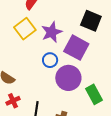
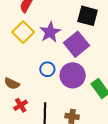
purple square: (76, 48) -> (77, 44), turned 30
blue circle: (50, 60) -> (47, 69), moved

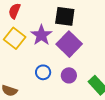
black square: (88, 16) -> (65, 16), moved
purple circle: (73, 75) -> (69, 75), size x0.6

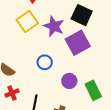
purple star: (41, 35) -> (54, 26), turned -30
purple circle: (69, 75) -> (69, 81), moved

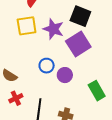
yellow square: (27, 21) -> (27, 26), turned 30
purple circle: (69, 81) -> (65, 75), moved

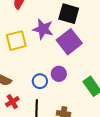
yellow square: (27, 26) -> (16, 41), moved
blue circle: (47, 66) -> (40, 81), moved

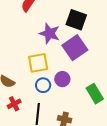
yellow square: (16, 41) -> (38, 63), moved

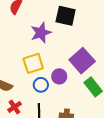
purple star: (49, 33) -> (41, 33), turned -30
purple square: (75, 48) -> (82, 61), moved

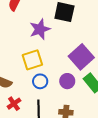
purple circle: (59, 76) -> (67, 81), moved

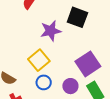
yellow square: (32, 60) -> (39, 60), turned -30

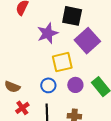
yellow square: (39, 60) -> (62, 62), moved, turned 35
purple square: (88, 64) -> (87, 41), moved

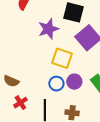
yellow square: (62, 62) -> (62, 58), turned 30
blue circle: (48, 85) -> (56, 84), moved

